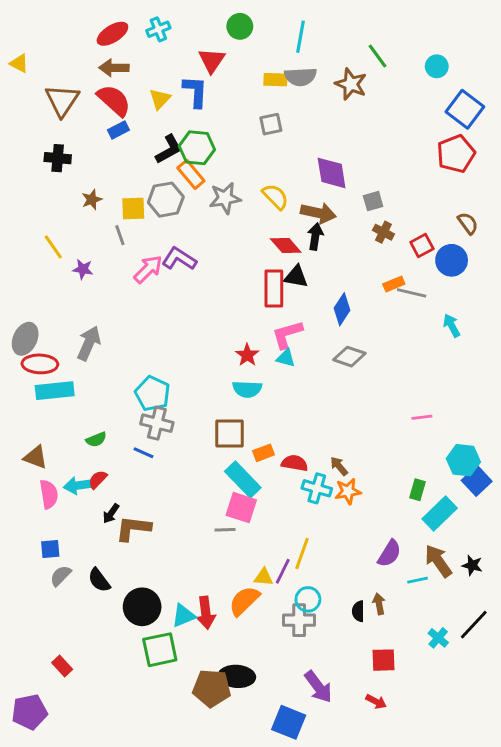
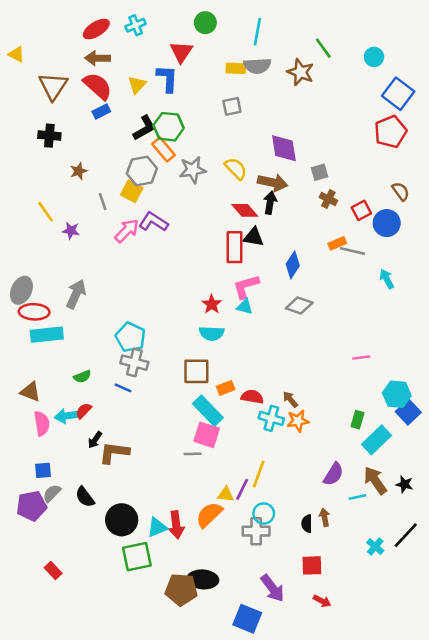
yellow square: (133, 208) -> (132, 191), moved, turned 30
red square: (383, 660) -> (312, 565), moved
purple pentagon: (30, 712) -> (32, 506), moved

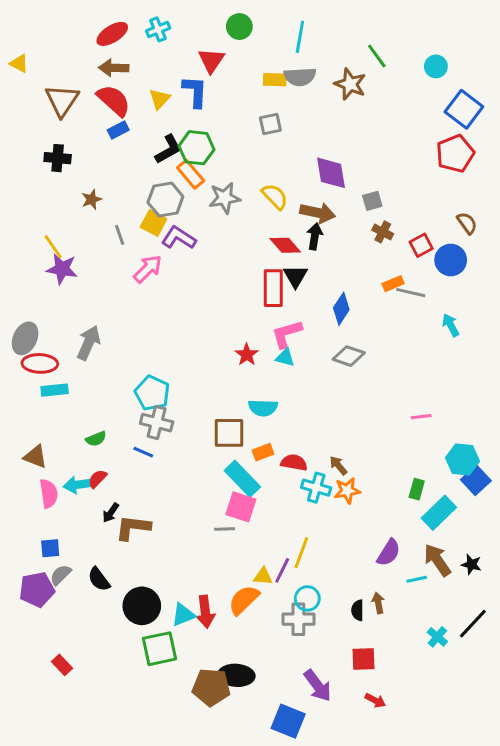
purple L-shape: (153, 222) -> (179, 238), moved
purple star: (71, 231) -> (62, 269), moved, size x1.5
black triangle: (254, 237) -> (295, 276), turned 50
cyan semicircle: (212, 333) -> (263, 408), moved
cyan rectangle: (47, 335) -> (55, 390), size x0.7

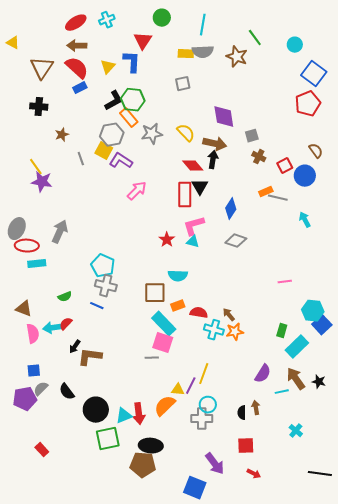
pink arrow: (148, 269) -> (137, 191), moved
black line: (473, 624) -> (320, 474), moved, turned 55
black ellipse: (236, 675) -> (151, 446), moved

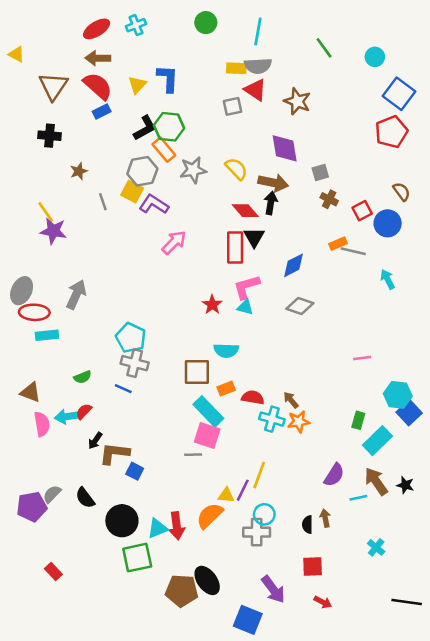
red triangle: (143, 41) -> (255, 90), moved, turned -30
brown star: (237, 57) -> (297, 101), moved
blue diamond: (231, 209) -> (294, 265), turned 30
blue square: (34, 371) -> (135, 471), moved, turned 32
black ellipse: (151, 446) -> (207, 580), moved, turned 50

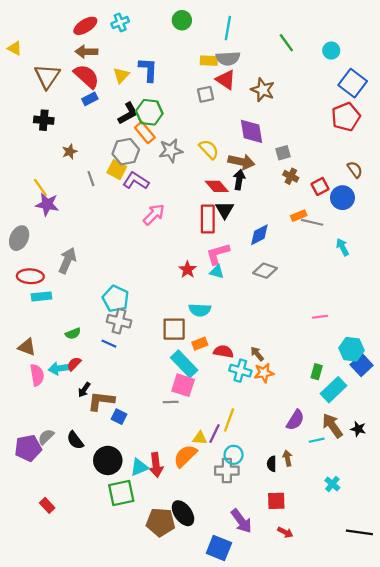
gray ellipse: (22, 291) -> (19, 238), moved

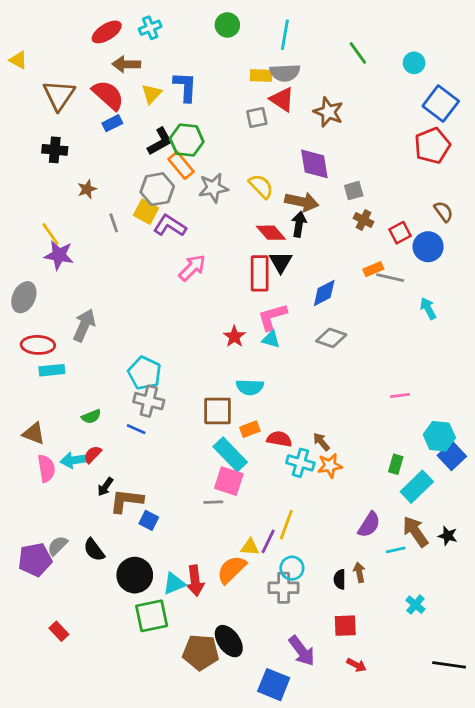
brown arrow: (86, 52) -> (126, 64), moved

